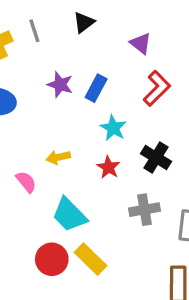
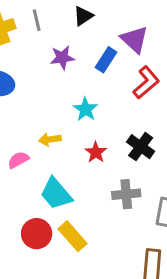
purple triangle: (141, 43) -> (134, 39), size x1.4
purple star: (60, 85) -> (62, 58), moved, turned -30
blue rectangle: (96, 88) -> (106, 60), moved
cyan star: (113, 128) -> (85, 109), moved
pink semicircle: (26, 182) -> (18, 160), turned -85

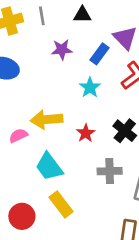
black triangle: (83, 16) -> (82, 15), turned 30
cyan star: (85, 109) -> (90, 87), moved
yellow arrow: (50, 139) -> (47, 120), size x1.6
red circle: (37, 234) -> (22, 216), moved

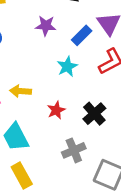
yellow arrow: (47, 120) -> (21, 91), size x0.7
gray cross: (110, 171) -> (74, 150), turned -30

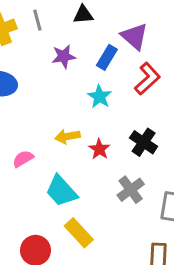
yellow arrow: (21, 91) -> (67, 136), moved

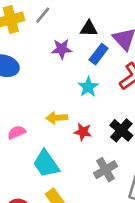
black triangle: (83, 15) -> (89, 29), moved
gray line: (37, 20) -> (43, 15), turned 48
red star: (99, 149) -> (83, 132), turned -30

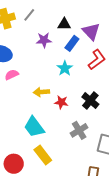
pink semicircle: (17, 132) -> (12, 75), moved

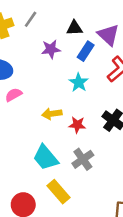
gray cross: (79, 130) -> (83, 159), moved

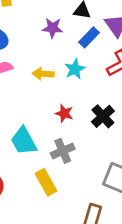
yellow arrow: (52, 114) -> (43, 74), moved
yellow rectangle: (59, 192) -> (46, 182), moved

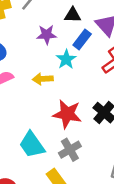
cyan star: (75, 69) -> (66, 59), moved
red star: (64, 113) -> (67, 114), size x1.6

